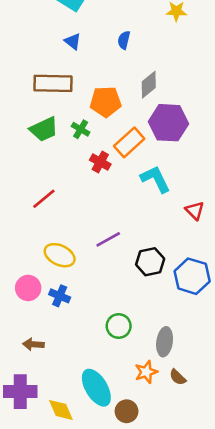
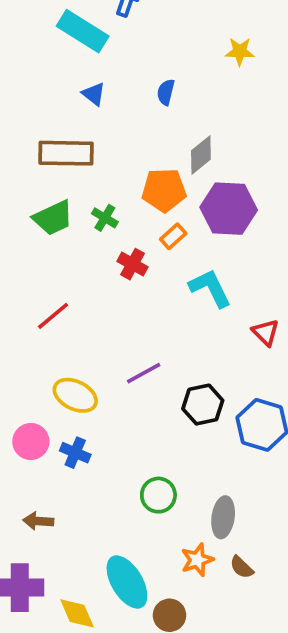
orange pentagon: (106, 102) -> (164, 190), moved
orange rectangle: (129, 142) -> (173, 236), size x0.6

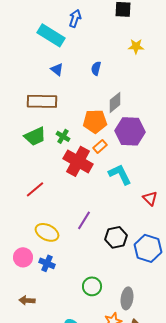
red cross: (133, 264) -> (78, 161), size x1.8
purple line: (144, 373) -> (84, 220), turned -30

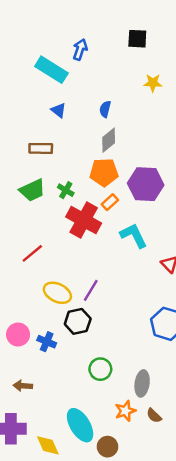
brown rectangle: (42, 101) -> (41, 148), size x0.7
gray diamond: (115, 102) -> (109, 140), moved
yellow ellipse: (47, 232) -> (57, 293), moved
black hexagon: (116, 237) -> (78, 321), moved

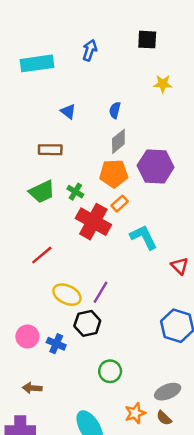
cyan rectangle: (51, 70) -> (37, 63), moved, turned -40
purple hexagon: (146, 184) -> (156, 166), moved
gray ellipse: (142, 383) -> (168, 392), moved, turned 60

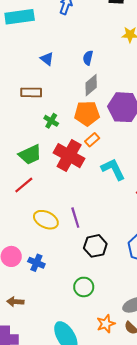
green trapezoid: (42, 192) -> (30, 155), moved
green cross: (75, 192) -> (51, 121), moved
purple line: (100, 292) -> (75, 218), turned -48
black hexagon: (87, 323) -> (95, 246), moved

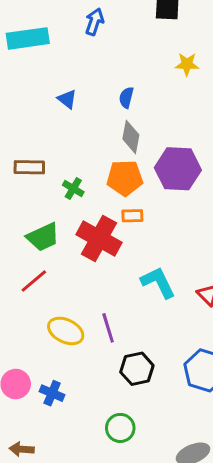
gray diamond: (91, 85) -> (131, 137), turned -40
brown rectangle: (31, 92) -> (29, 167), moved
orange rectangle: (92, 140) -> (132, 216), turned 40
cyan L-shape: (113, 169) -> (158, 282), moved

